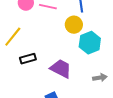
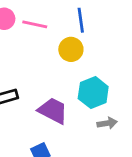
cyan hexagon: (90, 43) -> (93, 93), moved

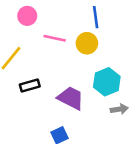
pink line: (35, 24) -> (55, 38), moved

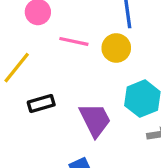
purple trapezoid: (71, 98) -> (95, 120), turned 36

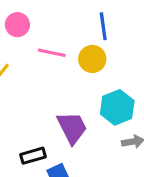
black rectangle: (41, 103) -> (33, 156), moved

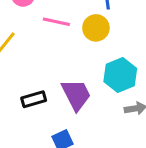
black rectangle: (33, 156) -> (34, 99), moved

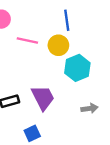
cyan hexagon: (120, 75) -> (77, 68), moved

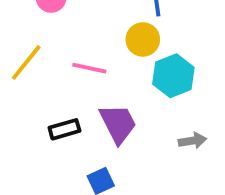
pink line: (27, 41) -> (89, 68), moved

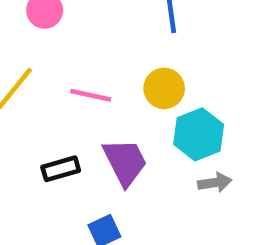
yellow circle: (143, 39) -> (164, 88), moved
cyan hexagon: (173, 76) -> (199, 134), moved

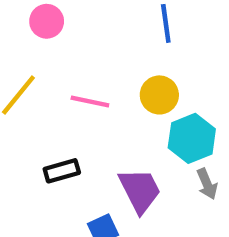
purple trapezoid: (125, 162) -> (140, 190), moved
gray arrow: (215, 183) -> (207, 184), turned 76

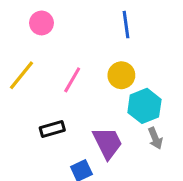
pink line: (90, 101) -> (72, 80), turned -72

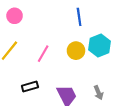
pink circle: (41, 23) -> (15, 16), moved
cyan hexagon: (144, 106) -> (100, 45), moved

